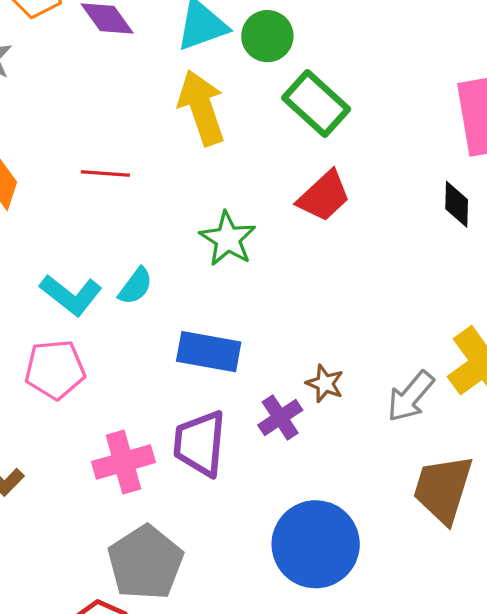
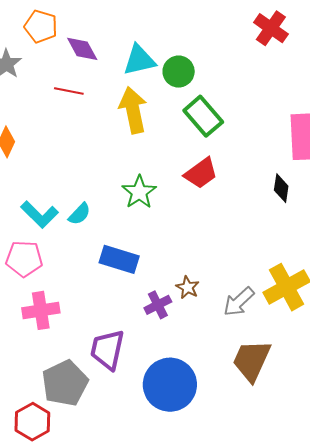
red line: (105, 173) -> (69, 91), moved
purple trapezoid: (200, 443) -> (107, 350), moved
pink cross: (123, 462) -> (41, 310), moved

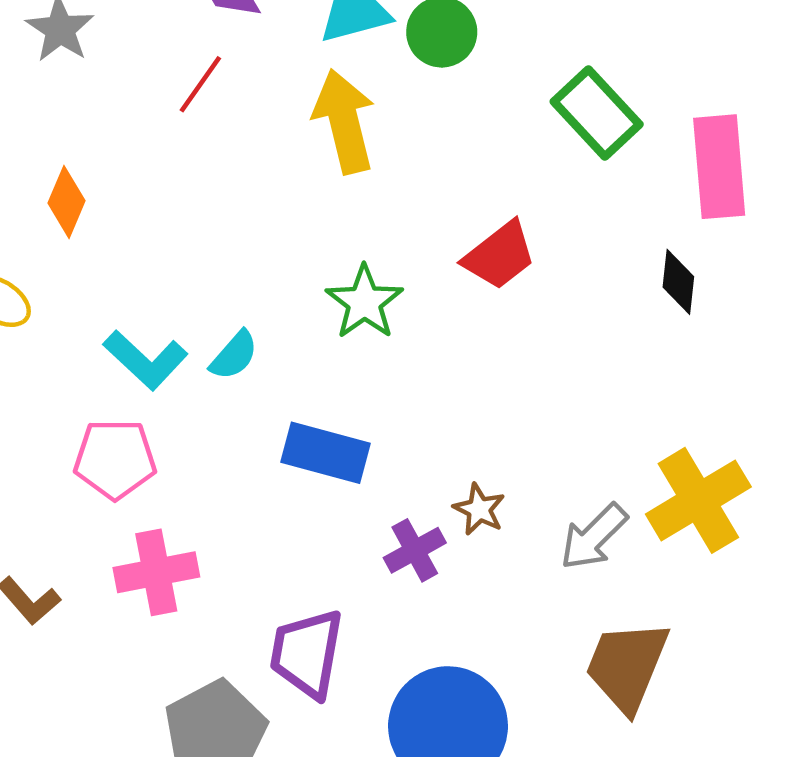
red line: (69, 91) -> (200, 84), turned -64
green rectangle: (203, 116) -> (597, 113), moved

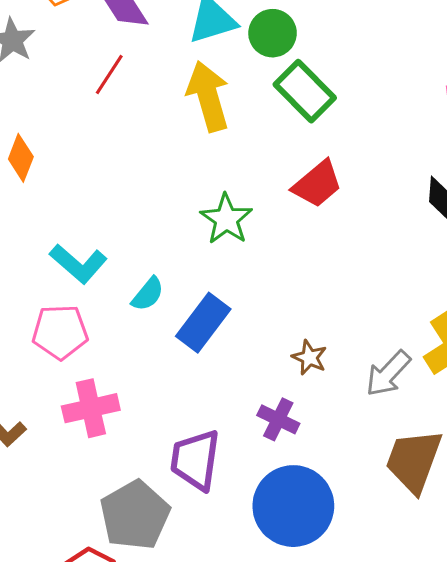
green rectangle: (597, 113) -> (305, 91), moved
cyan semicircle: (234, 355) -> (148, 294), moved
blue rectangle: (325, 453) -> (203, 323), turned -66
purple cross: (415, 550) -> (278, 419), moved, turned -33

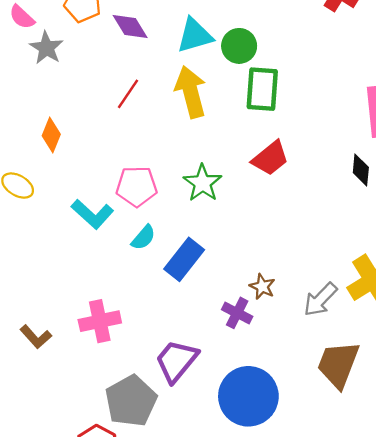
red line: (109, 74) -> (128, 94), moved
green rectangle: (305, 91) -> (262, 89), turned 48
pink pentagon: (60, 332) -> (137, 186), moved
purple cross: (278, 419) -> (237, 313), moved
purple trapezoid: (195, 460) -> (176, 361), turned 30

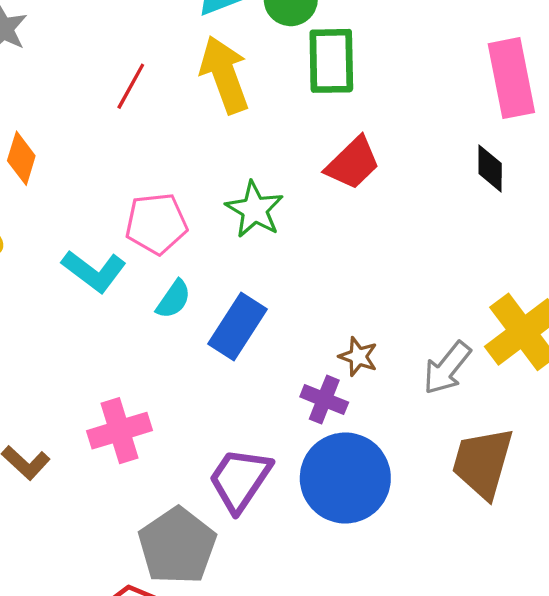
blue circle: (248, 396) -> (345, 478), moved

